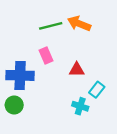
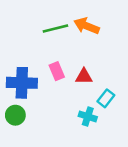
pink rectangle: (46, 55) -> (57, 71), moved

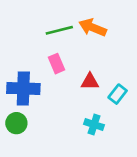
pink rectangle: (57, 71) -> (57, 64), moved
cyan rectangle: (106, 98) -> (118, 94), moved

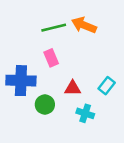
red triangle: (90, 82) -> (73, 88), moved
green circle: (16, 123) -> (45, 105), moved

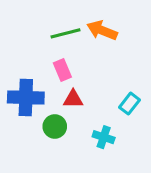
red triangle: (73, 88) -> (73, 99), moved

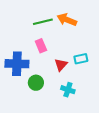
red triangle: (73, 99) -> (61, 65), moved, turned -48
cyan rectangle: (130, 104) -> (81, 59), moved, turned 40

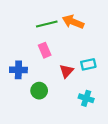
blue cross: (17, 64) -> (18, 70), size x0.7
cyan cross: (68, 90) -> (86, 98), moved

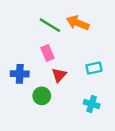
green line: (47, 24) -> (50, 25), turned 45
red triangle: (66, 71) -> (59, 75), moved

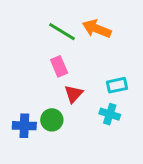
blue cross: (20, 74) -> (24, 126), moved
cyan cross: (92, 104) -> (110, 114), moved

